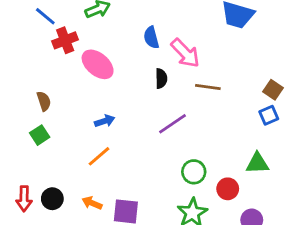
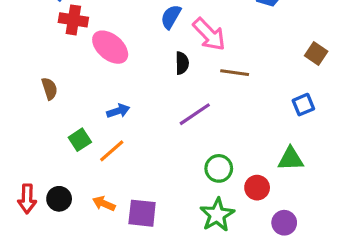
blue semicircle: (151, 37) -> (171, 17), turned 45
red cross: (65, 40) -> (73, 20), turned 30
brown square: (273, 90) -> (316, 53), moved
green square: (40, 135) -> (80, 140), moved

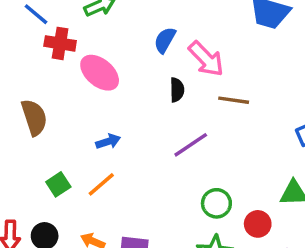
brown semicircle: (49, 89) -> (34, 117), size x1.5
green square: (80, 140) -> (58, 184), moved

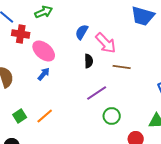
blue arrow: (108, 141) -> (44, 74), moved, turned -32
green circle: (216, 203) -> (112, 116), moved

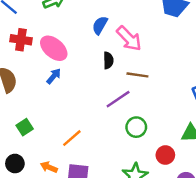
red cross: (21, 34) -> (21, 40), moved
brown line: (122, 67) -> (137, 75), moved
orange line: (45, 116) -> (72, 138), moved

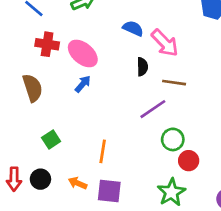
blue semicircle: (100, 25) -> (133, 28), turned 84
orange line: (72, 138) -> (103, 151), turned -40
red circle: (165, 155) -> (189, 161), moved

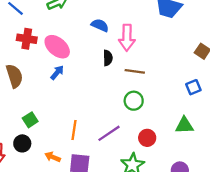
pink arrow: (165, 43) -> (127, 38), turned 45
purple line: (153, 109) -> (109, 133), moved
green circle: (173, 139) -> (134, 101), moved
black circle: (40, 179) -> (22, 143), moved

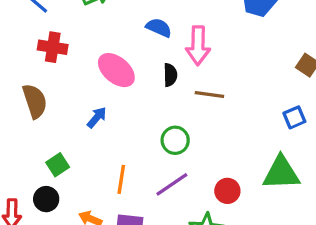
pink ellipse: (57, 47) -> (116, 70), moved
blue arrow: (57, 73) -> (97, 117), moved
green circle: (134, 101) -> (175, 140), moved
green triangle: (184, 125) -> (281, 173), size x1.4

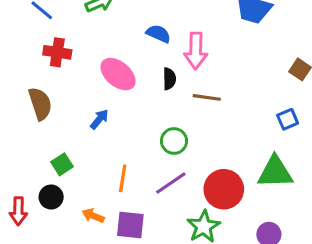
red circle: (227, 191) -> (224, 189), size x1.6

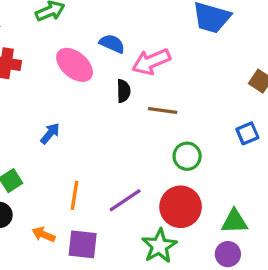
pink arrow: (196, 51) -> (151, 62), turned 66
pink ellipse: (118, 74) -> (75, 65), moved
green circle: (174, 141) -> (187, 156), moved
green triangle: (275, 172) -> (234, 221), moved, size x0.7

